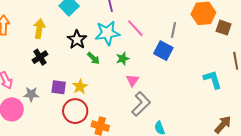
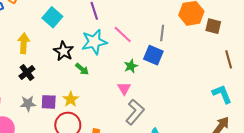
green star: (123, 59) -> (131, 66), moved
cyan L-shape: (213, 79) -> (222, 94), moved
gray star: (31, 94) -> (28, 104), moved

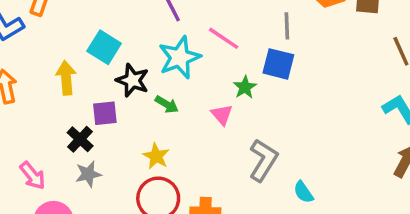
cyan square: (52, 17) -> (104, 47), moved
black cross: (27, 72) -> (80, 139), moved
pink triangle: (124, 88) -> (222, 115), moved
purple square: (49, 102) -> (105, 113), moved

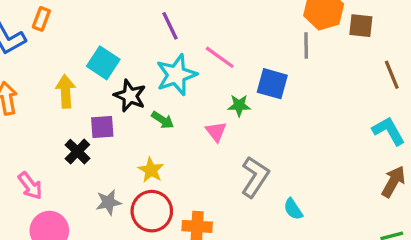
gray line: (287, 26) -> (306, 45), moved
green star: (245, 87) -> (239, 105), turned 30
gray star: (88, 174) -> (108, 202), moved

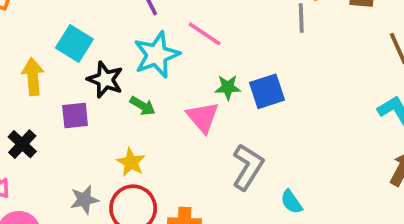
blue square: (272, 84) -> (267, 91), moved, turned -32
pink triangle: (216, 132) -> (203, 117), size x1.4
black cross: (77, 152) -> (22, 144), moved

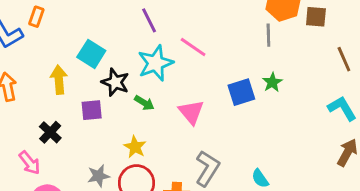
green star: (228, 87) -> (272, 82), moved, turned -30
gray L-shape: (248, 167) -> (207, 168), moved

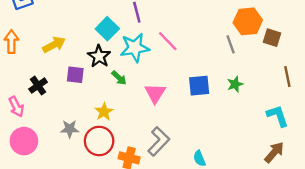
gray line: (268, 35) -> (231, 44), turned -30
cyan square: (91, 54) -> (107, 29), moved
yellow arrow: (59, 80) -> (54, 45), turned 55
green star: (272, 82) -> (235, 84), moved

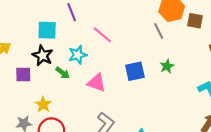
cyan square: (107, 29) -> (47, 30), turned -36
cyan star: (135, 48) -> (78, 55), moved, size x0.7
pink triangle: (155, 93) -> (97, 83), turned -36
yellow star: (104, 112) -> (43, 104), moved

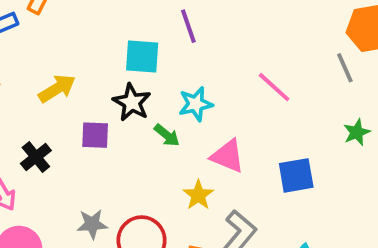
pink line: (102, 35) -> (274, 87), moved
blue square: (135, 71) -> (296, 175), moved
yellow star: (43, 104) -> (198, 195), moved

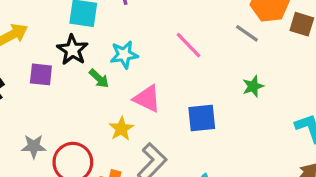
gray line: (345, 68) -> (247, 33), turned -35

